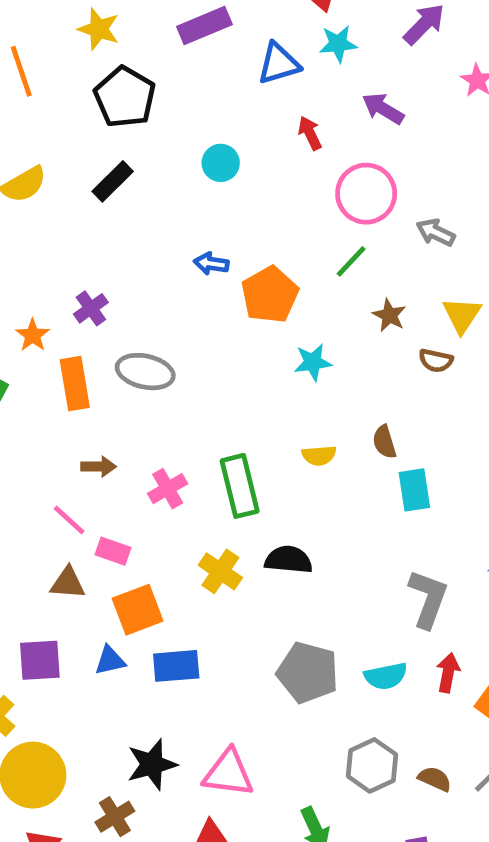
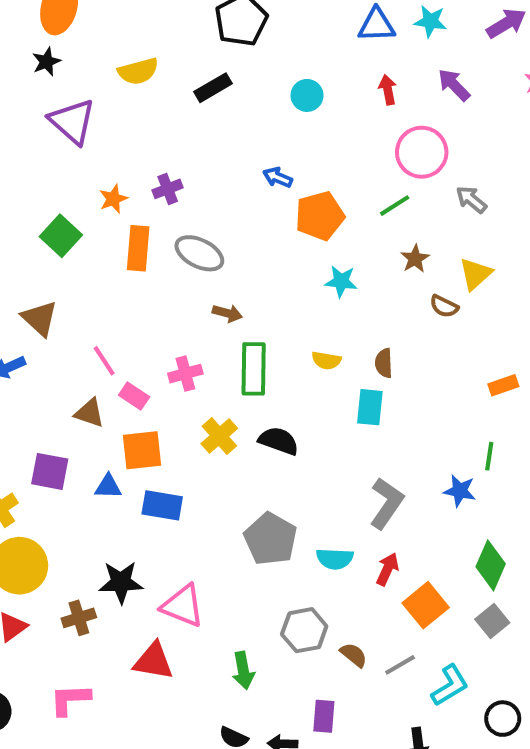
brown arrow: (99, 467) -> (227, 313), moved
pink cross: (168, 489) -> (185, 374), moved
cyan rectangle: (414, 490) -> (370, 407), moved

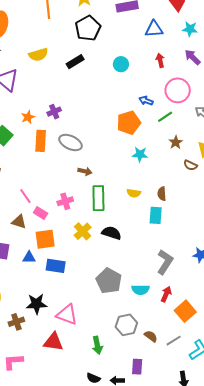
cyan star: (430, 21) -> (190, 29), moved
blue arrow: (278, 177) -> (146, 101), moved

